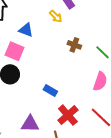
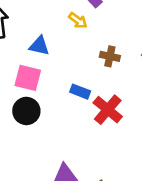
blue rectangle: (50, 90) -> (80, 92), moved
red cross: (68, 115) -> (108, 110), moved

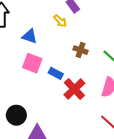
pink square: (28, 78) -> (32, 63), moved
black circle: (26, 111) -> (16, 115), moved

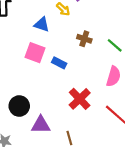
blue triangle: (30, 36) -> (42, 24), moved
red cross: (74, 89) -> (80, 99), moved

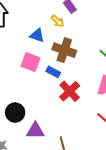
brown cross: (84, 39) -> (64, 50), moved, size x1.6
red cross: (80, 99) -> (70, 91), moved

